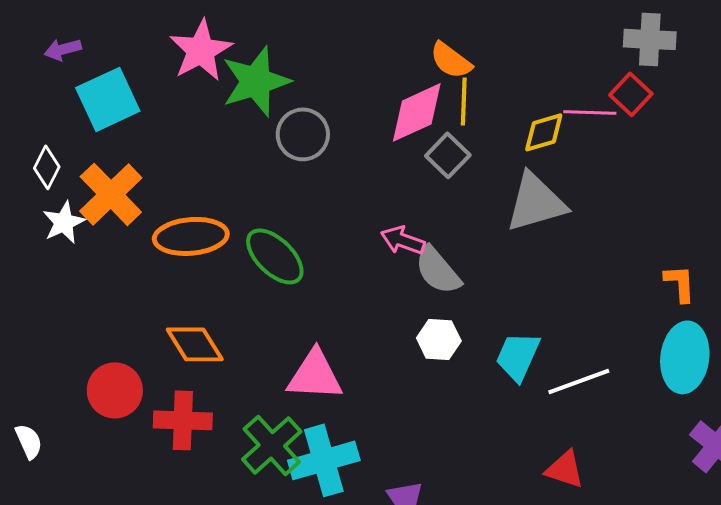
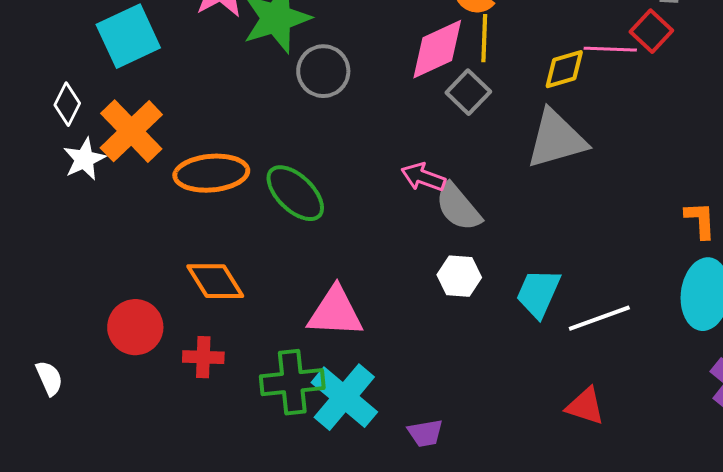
red cross: (183, 420) -> (203, 357), size x0.7
green cross: (272, 445) -> (292, 382), turned 36
cyan cross: (324, 460) -> (344, 397), turned -34

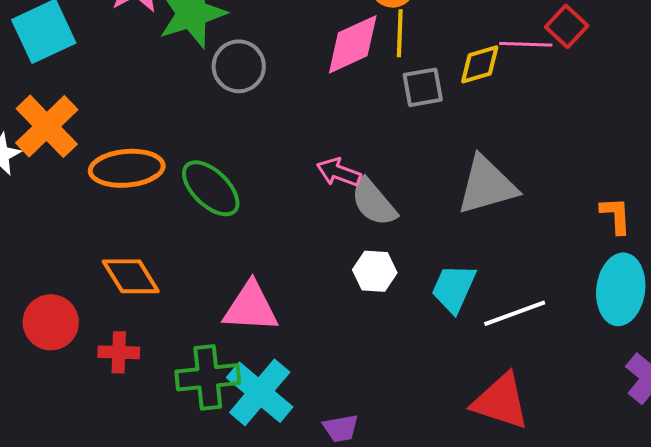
gray square: (468, 92) -> (423, 87), moved, turned 36
gray triangle: (556, 139) -> (487, 185), moved
red triangle: (585, 406) -> (501, 401), size x1.5

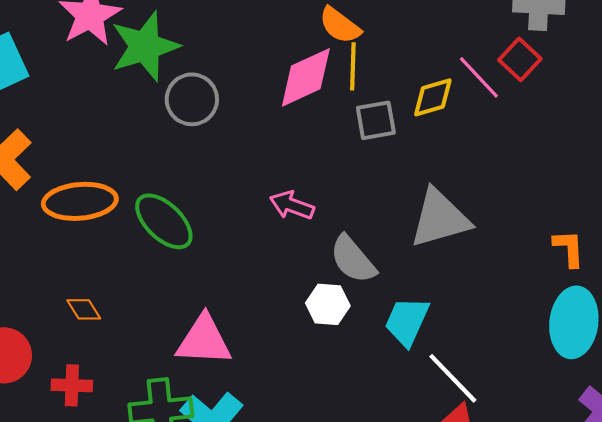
pink line: (526, 44) -> (479, 77), turned 45
gray semicircle: (374, 202) -> (353, 259), moved
orange diamond: (131, 276) -> (84, 309), size x0.6
white line: (515, 313) -> (453, 378), moved, turned 66

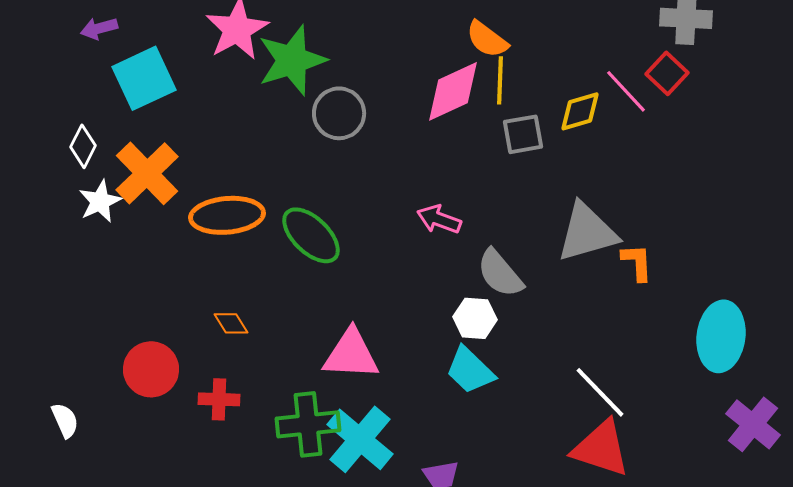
orange L-shape: (569, 248) -> (637, 262), moved
cyan trapezoid: (407, 321) -> (470, 370), moved, turned -70

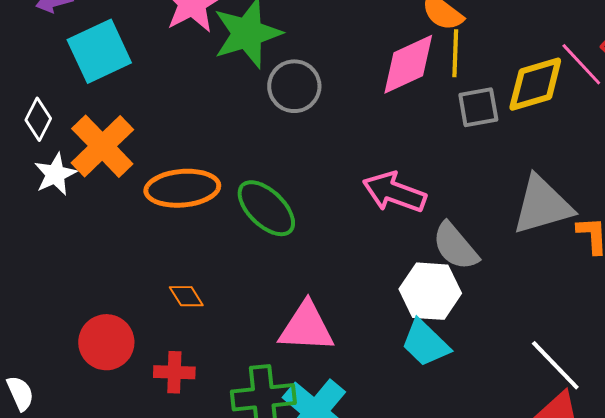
yellow diamond: (580, 111) -> (535, 84), size x1.4
pink arrow: (439, 219) -> (394, 192), size x1.4
white hexagon: (475, 318) -> (430, 291), size x1.4

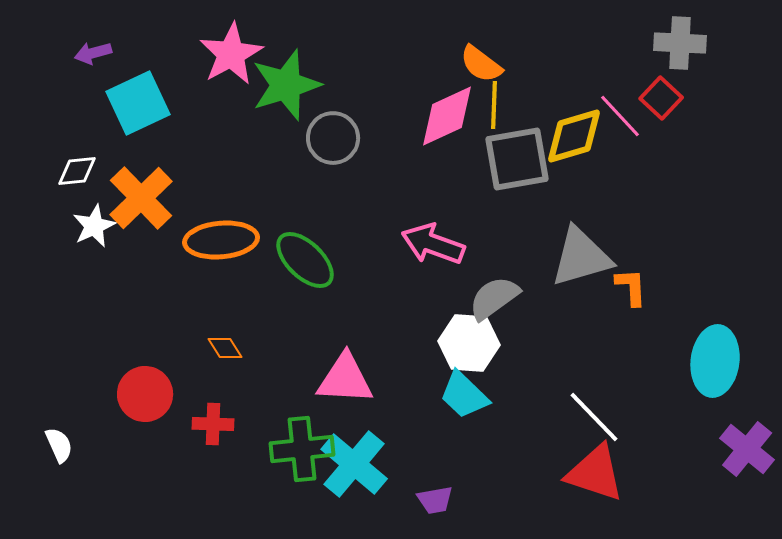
gray square: (478, 107) -> (517, 159), size x1.6
white diamond: (38, 119) -> (77, 171), turned 57
gray semicircle: (455, 246) -> (494, 298), turned 94

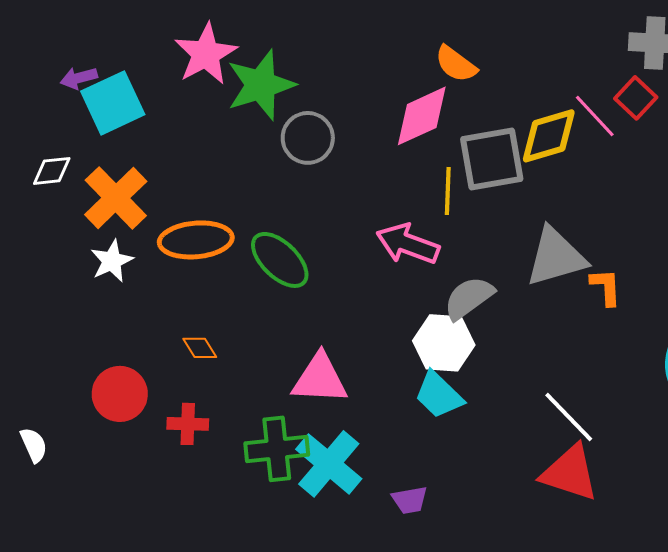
purple arrow: (93, 53) -> (79, 78), moved
yellow line: (494, 105) -> (448, 191), moved
white star: (94, 226) -> (112, 261), moved

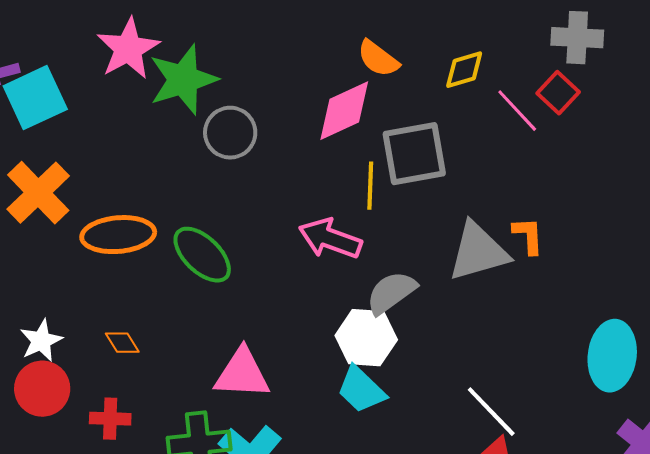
yellow diamond: (549, 136) -> (464, 70), moved, size x0.7
white star: (112, 261) -> (41, 341), moved
orange L-shape: (606, 287) -> (528, 236), moved

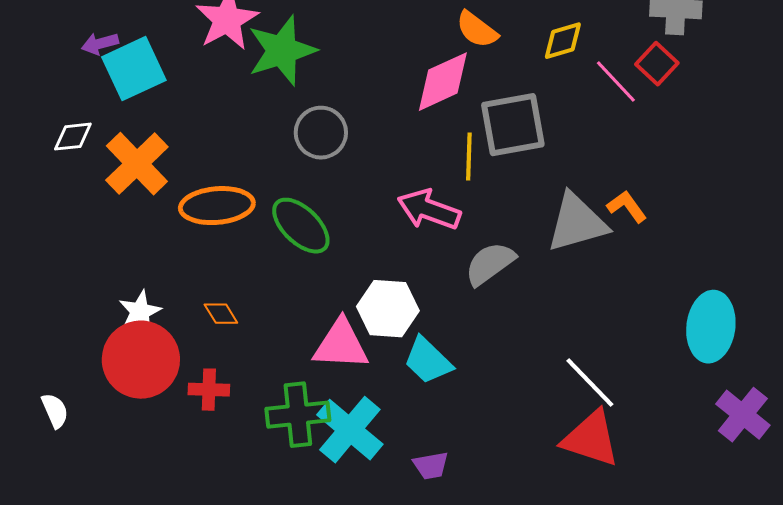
gray circle: (230, 133) -> (321, 133), moved
orange L-shape: (528, 236) -> (627, 207), turned -33
white hexagon: (366, 338) -> (388, 309), moved
red circle: (42, 389) -> (141, 360), size x1.4
cyan trapezoid: (361, 390) -> (428, 361), moved

